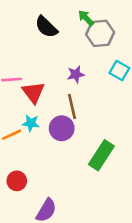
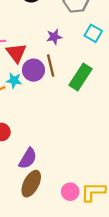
purple circle: (62, 128) -> (33, 70), moved
green rectangle: (101, 155) -> (81, 77), moved

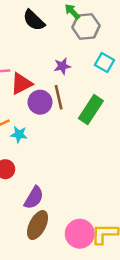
red triangle: (16, 53) -> (21, 84), turned 40
cyan star: (14, 80) -> (19, 134), moved
pink circle: (70, 192) -> (80, 234), size x1.5

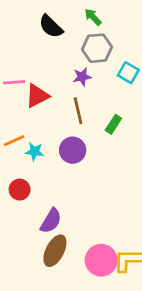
gray hexagon: (86, 26) -> (97, 48), moved
purple circle: (40, 102) -> (73, 150), moved
green rectangle: (91, 110) -> (113, 124), size x0.6

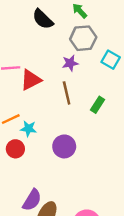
purple circle: (73, 150) -> (64, 146), moved
red circle: (20, 190) -> (15, 149), moved
purple semicircle: (51, 221) -> (32, 200), moved

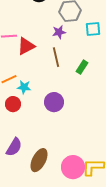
cyan square: (111, 60) -> (93, 29), turned -35
purple semicircle: (32, 200) -> (14, 147), moved

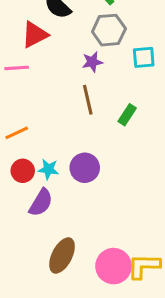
red triangle: (26, 46) -> (35, 35), moved
cyan star: (24, 87) -> (48, 169), moved
purple semicircle: (14, 147) -> (41, 203), moved

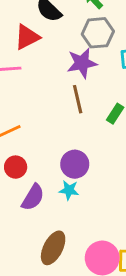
purple star: (92, 62) -> (82, 63), size x1.5
cyan star: (48, 169) -> (69, 190), moved

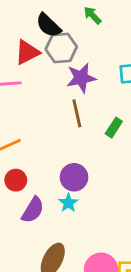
gray hexagon: (98, 33) -> (61, 48), moved
cyan star: (69, 190) -> (68, 203), turned 30

